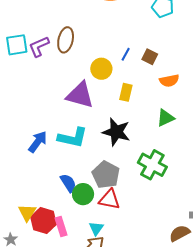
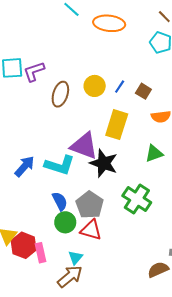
brown ellipse: (66, 40) -> (60, 94), moved
yellow circle: (101, 69) -> (95, 86), moved
yellow rectangle: (126, 92) -> (117, 125), size x1.6
purple triangle: (80, 95) -> (84, 146), moved
blue semicircle: (68, 183) -> (60, 201), moved

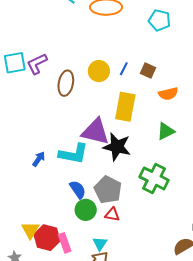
blue arrow: (25, 166) -> (39, 159), size x0.7
red triangle: (91, 230) -> (112, 214), size x0.7

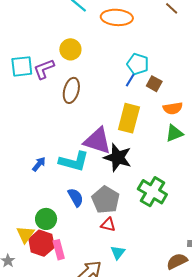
cyan pentagon: (159, 20) -> (138, 64), moved
yellow circle: (99, 71) -> (70, 49), moved
green triangle: (166, 131) -> (174, 133), moved
green circle: (86, 210) -> (46, 219), moved
cyan triangle: (100, 244) -> (118, 252), moved

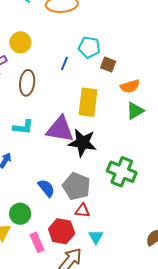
blue line: (130, 80) -> (64, 64), moved
cyan L-shape: (74, 161) -> (23, 127), moved, size x0.7
red hexagon: (42, 243) -> (62, 231), moved

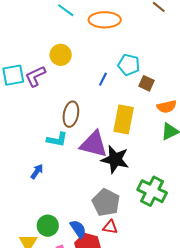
brown ellipse: (27, 83) -> (71, 114), moved
blue semicircle: (46, 188) -> (78, 229), moved

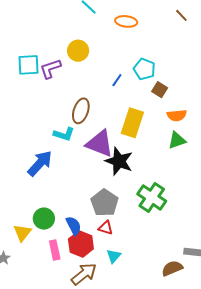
orange ellipse: (105, 20) -> (126, 21), size x0.7
blue arrow: (37, 171) -> (40, 163), size x1.8

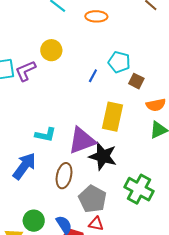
brown ellipse: (81, 111) -> (64, 176), moved
purple triangle: (100, 144) -> (82, 141), turned -36

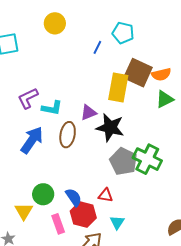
purple L-shape: (26, 71) -> (28, 98), moved
brown square: (136, 81) -> (138, 73), moved, size x1.8
purple triangle: (82, 141) -> (89, 113), size x0.6
brown ellipse: (64, 176) -> (68, 135), moved
gray pentagon: (92, 199) -> (123, 161), moved

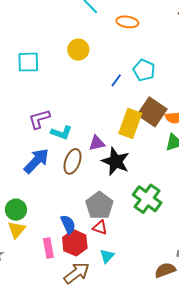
gray pentagon: (123, 161) -> (99, 205), moved
green circle: (43, 194) -> (16, 210), moved

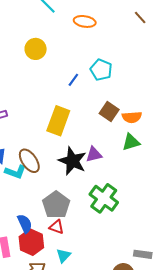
brown square: (152, 112) -> (109, 111), size x0.7
yellow rectangle: (130, 123) -> (58, 121), moved
cyan L-shape: (61, 133) -> (15, 172), moved
purple triangle: (97, 143) -> (94, 155), moved
brown ellipse: (72, 161) -> (29, 161), turned -55

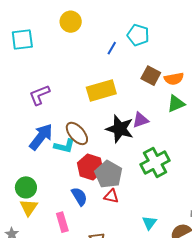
yellow rectangle: (58, 121) -> (101, 91), turned 60
green cross: (104, 198) -> (155, 163), turned 32
red hexagon: (31, 242) -> (90, 167), moved
cyan triangle: (63, 256) -> (149, 223), moved

